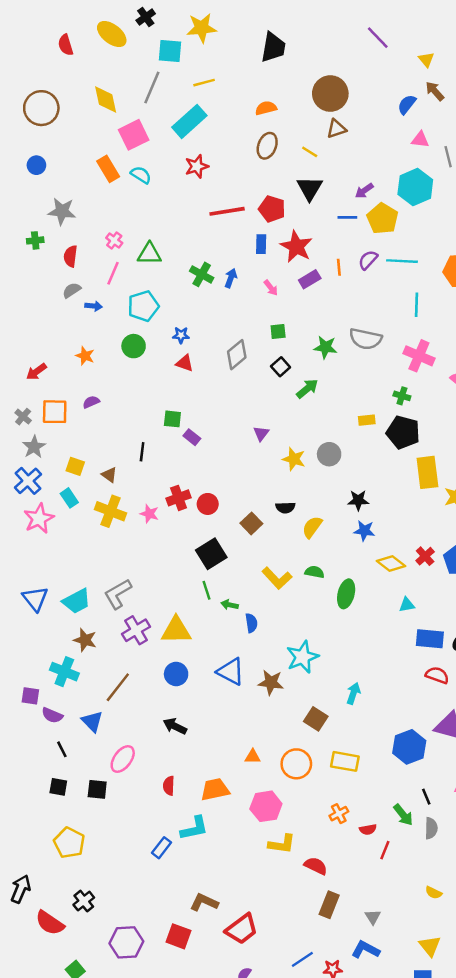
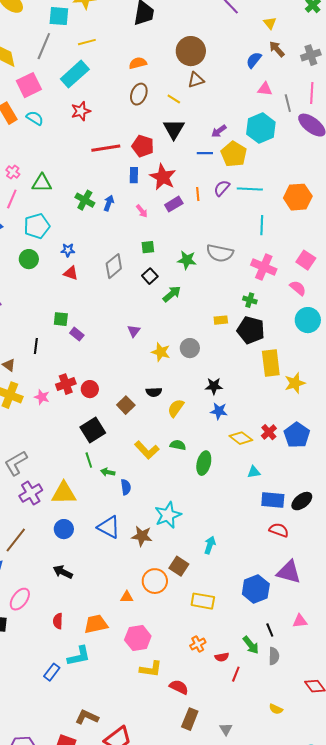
orange circle: (296, 764) -> (155, 581), moved

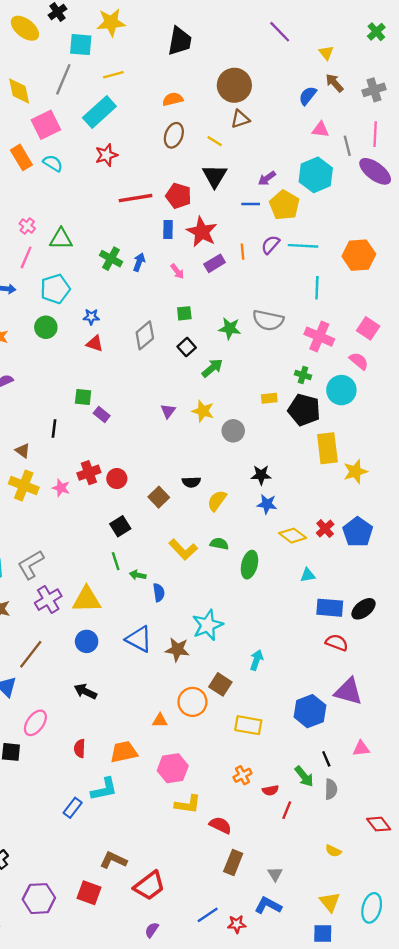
cyan circle: (308, 320) -> (341, 390), moved
yellow star: (161, 352) -> (203, 411), moved
black square: (93, 430) -> (120, 526), size x0.7

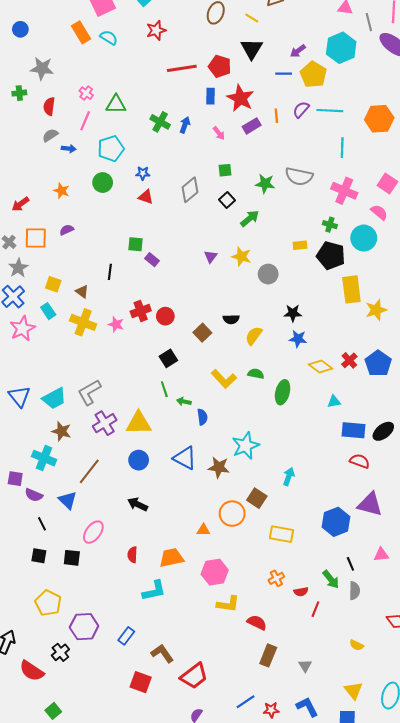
blue rectangle: (73, 808) -> (126, 636), moved
brown L-shape: (113, 860) -> (162, 653), turned 30
purple hexagon: (39, 899) -> (84, 627), moved
blue L-shape: (268, 906) -> (307, 707), moved, turned 35

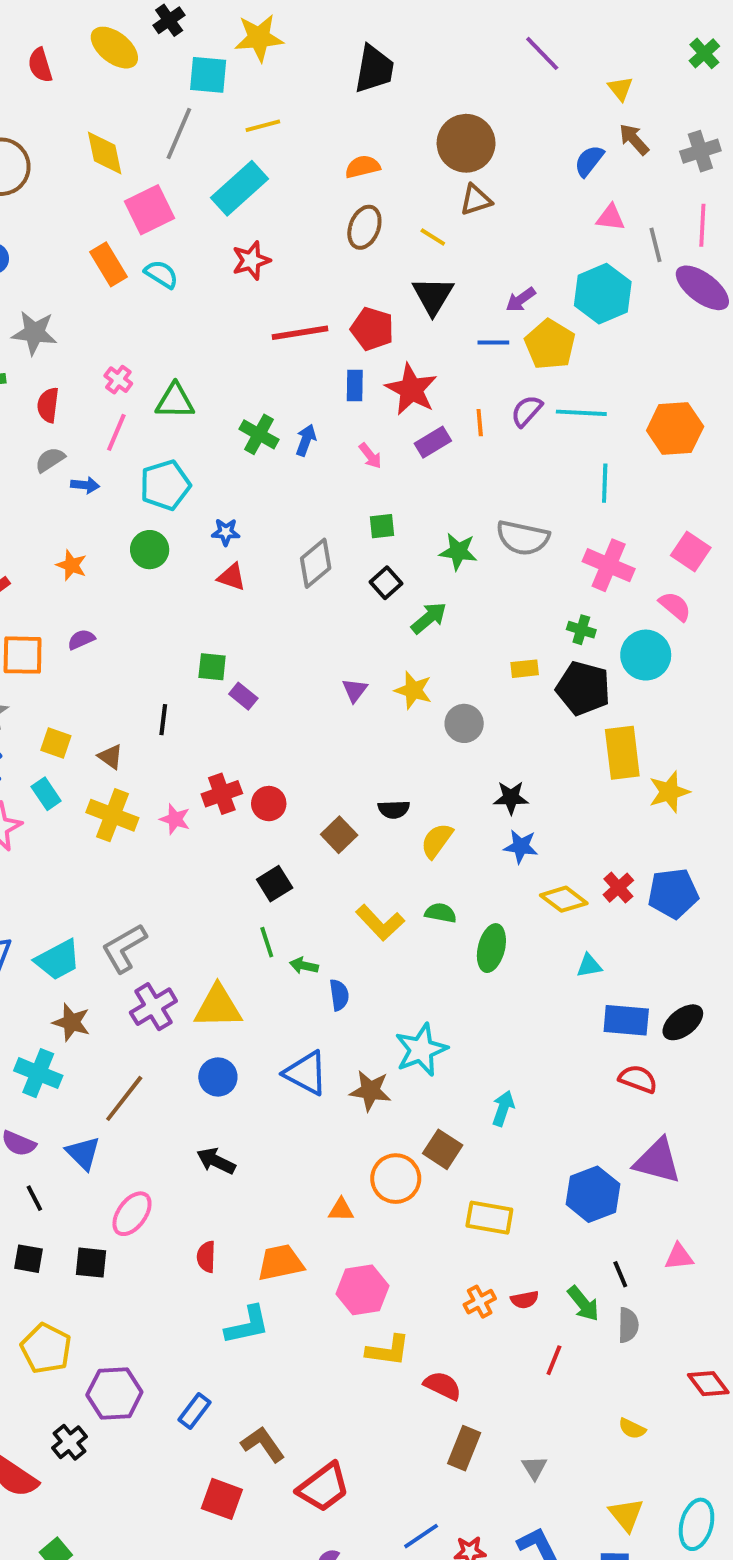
blue pentagon: (378, 363) -> (673, 893), turned 30
red semicircle: (301, 592) -> (525, 1300), moved

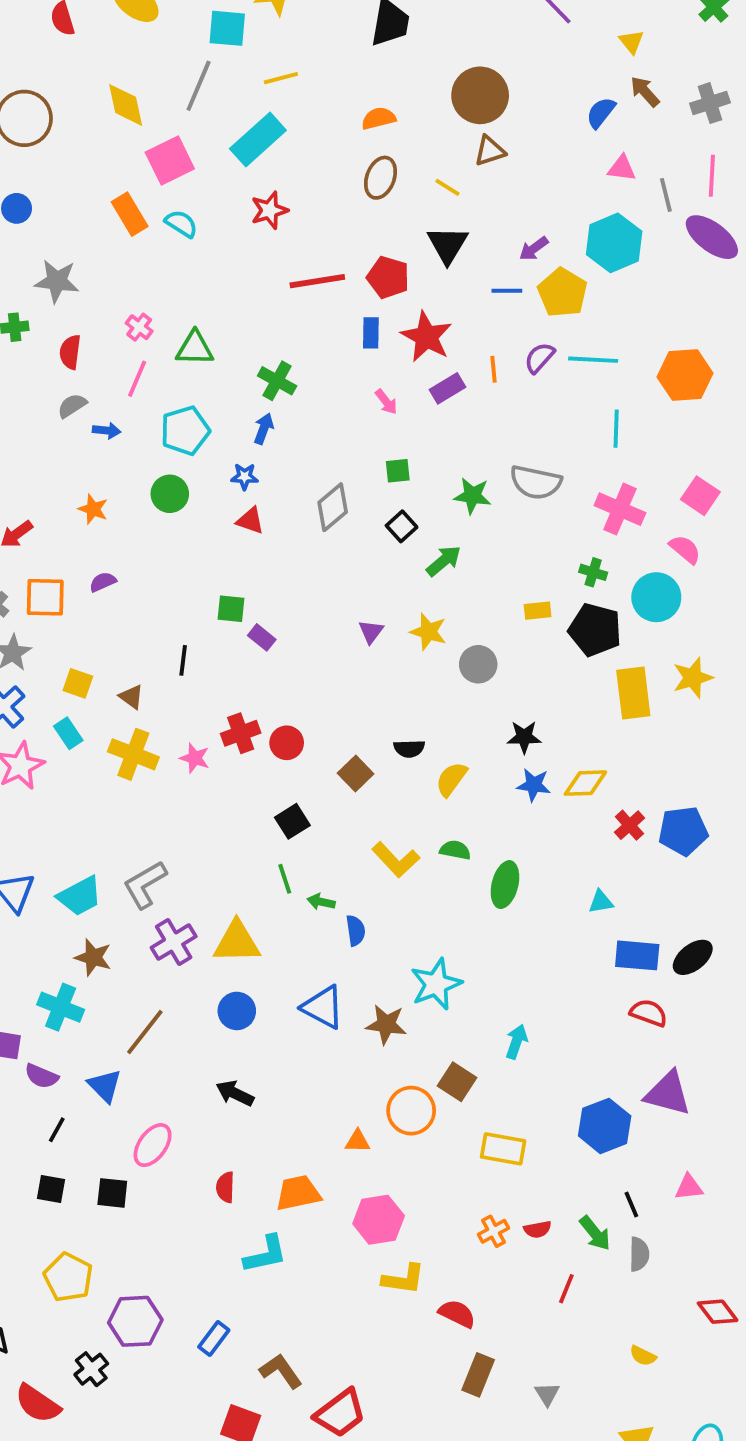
blue arrow: (306, 440) -> (264, 429), moved
yellow star: (669, 792) -> (693, 678), moved
yellow diamond: (564, 899) -> (585, 783), moved, turned -39
black line: (34, 1198) -> (57, 1130), turned 56

